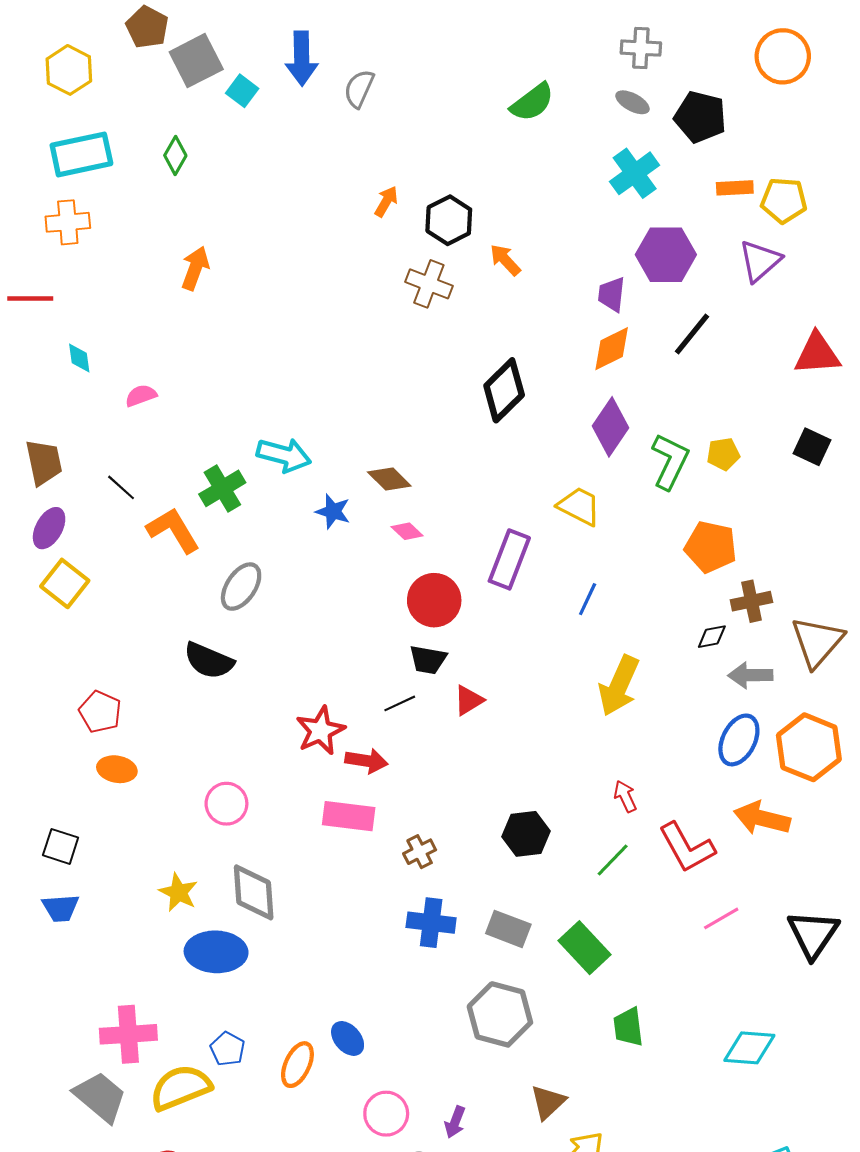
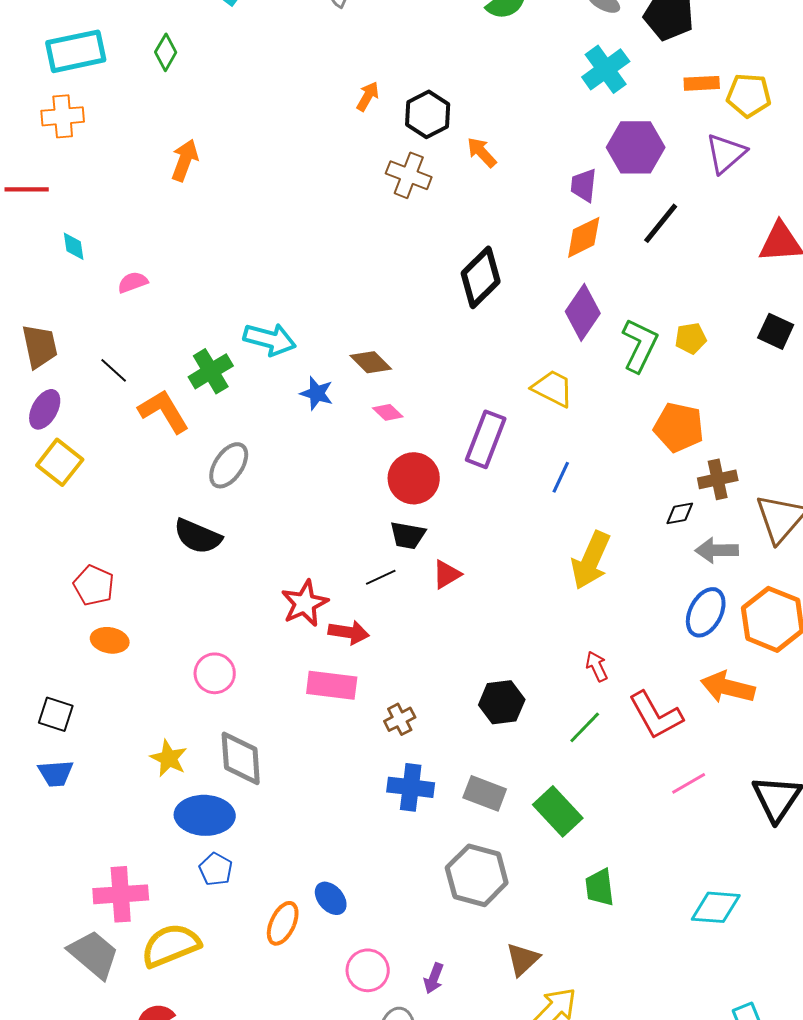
blue pentagon: (228, 1049) -> (216, 869), moved

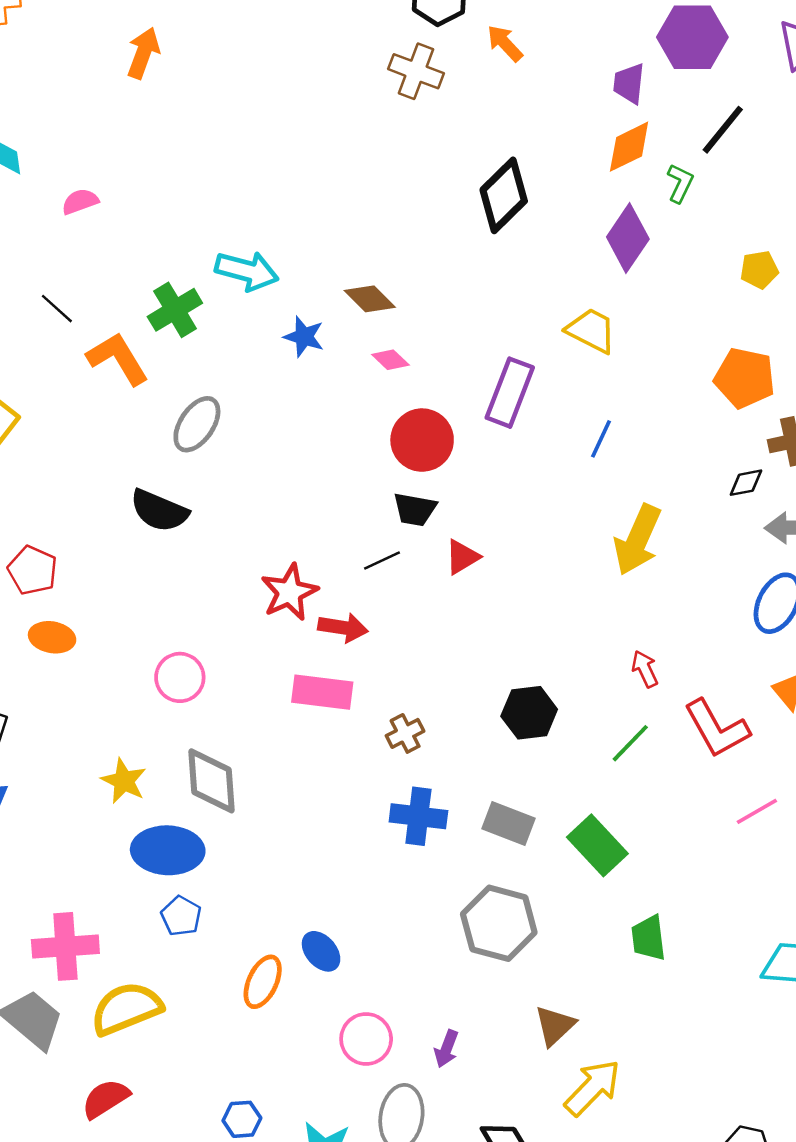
green L-shape: (640, 345) -> (680, 183), moved, size x0.6

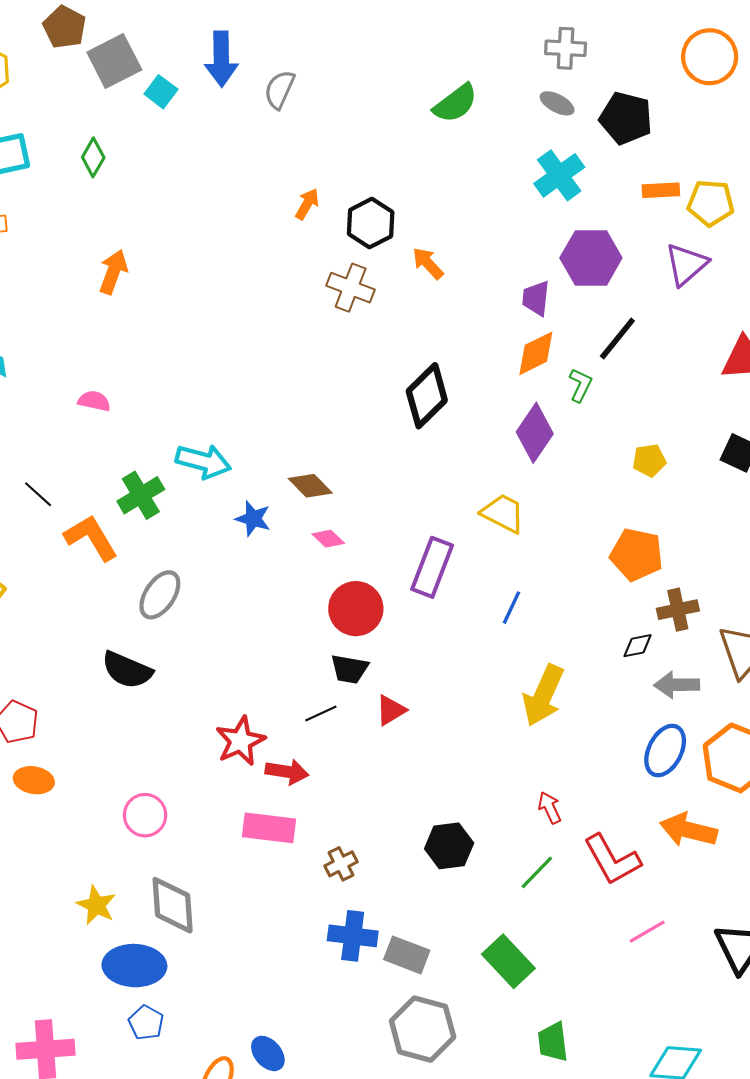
pink semicircle: (80, 201) -> (94, 401), moved, turned 32
gray rectangle: (509, 824) -> (407, 955), moved

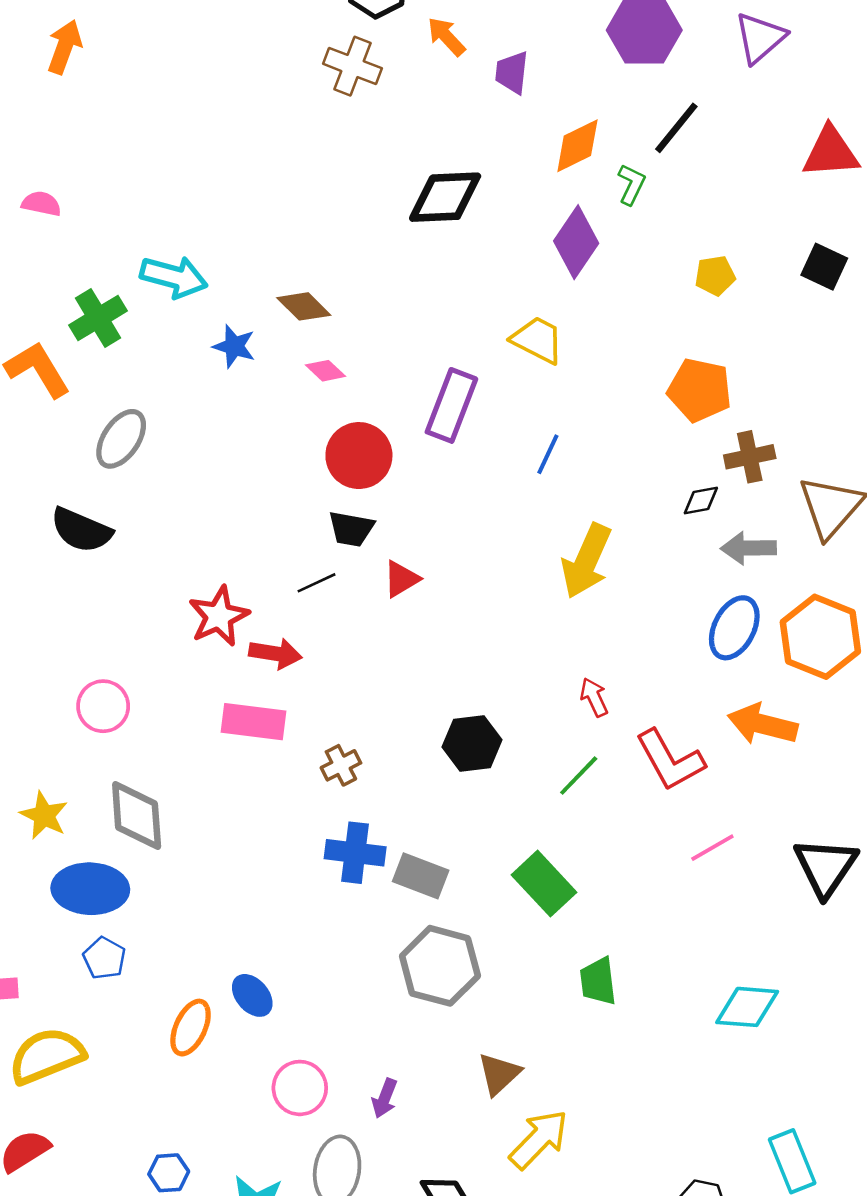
purple trapezoid: (536, 298) -> (512, 73), moved
black diamond: (427, 396) -> (445, 197), turned 42

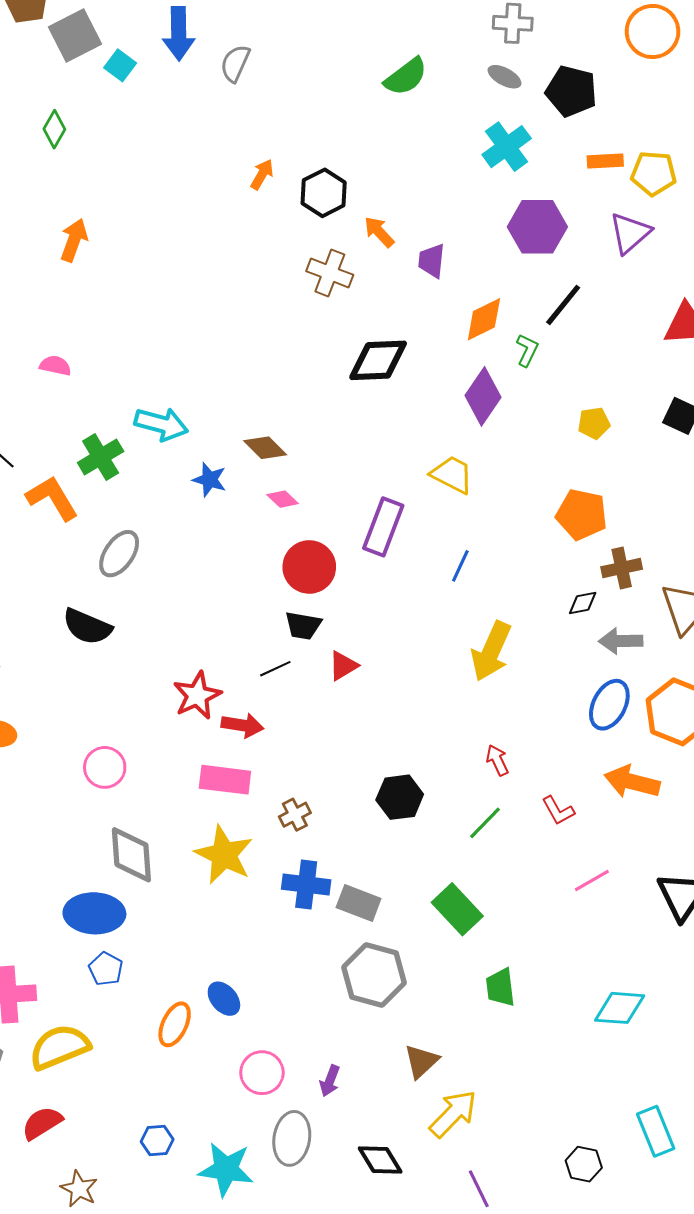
brown cross: (352, 66) -> (330, 273), moved
red L-shape: (670, 760) -> (558, 811), size x0.6
yellow star: (44, 815) -> (224, 855), moved, size x1.5

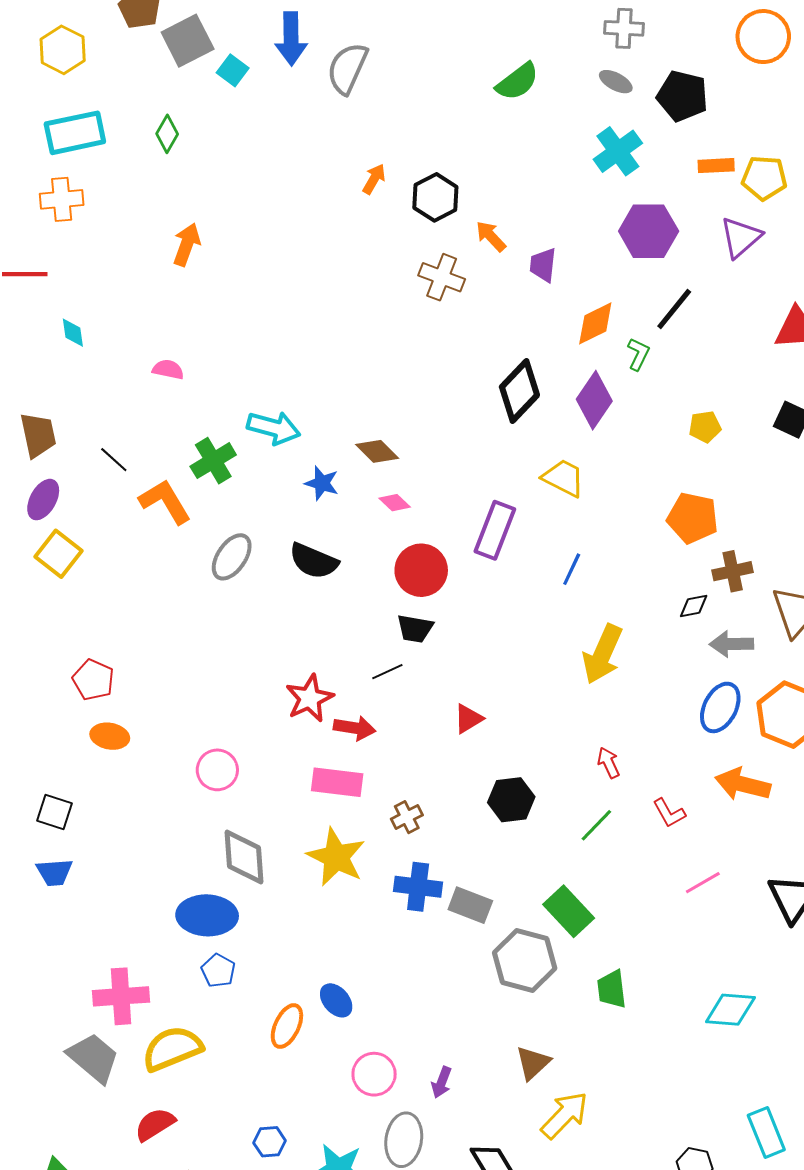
gray semicircle: (235, 63) -> (347, 68), size x1.4
black diamond: (378, 360) -> (519, 391), moved, turned -44
black semicircle: (87, 627) -> (314, 561), moved
red triangle: (343, 666) -> (468, 719), moved
gray hexagon: (374, 975) -> (525, 960), moved

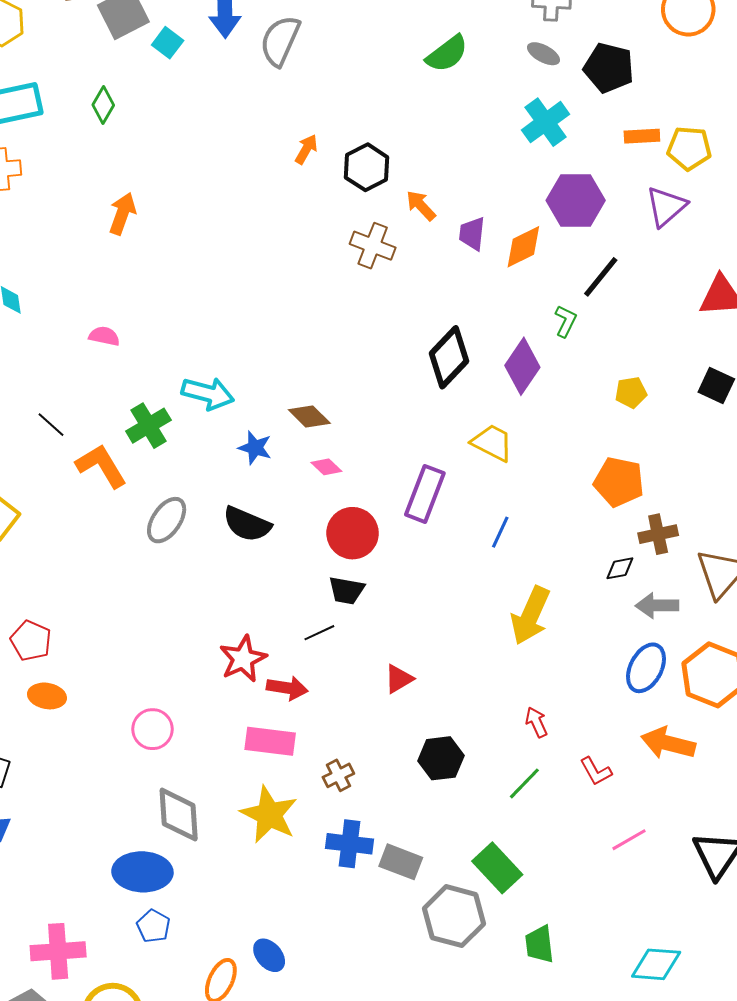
orange diamond: (595, 323) -> (523, 247), moved

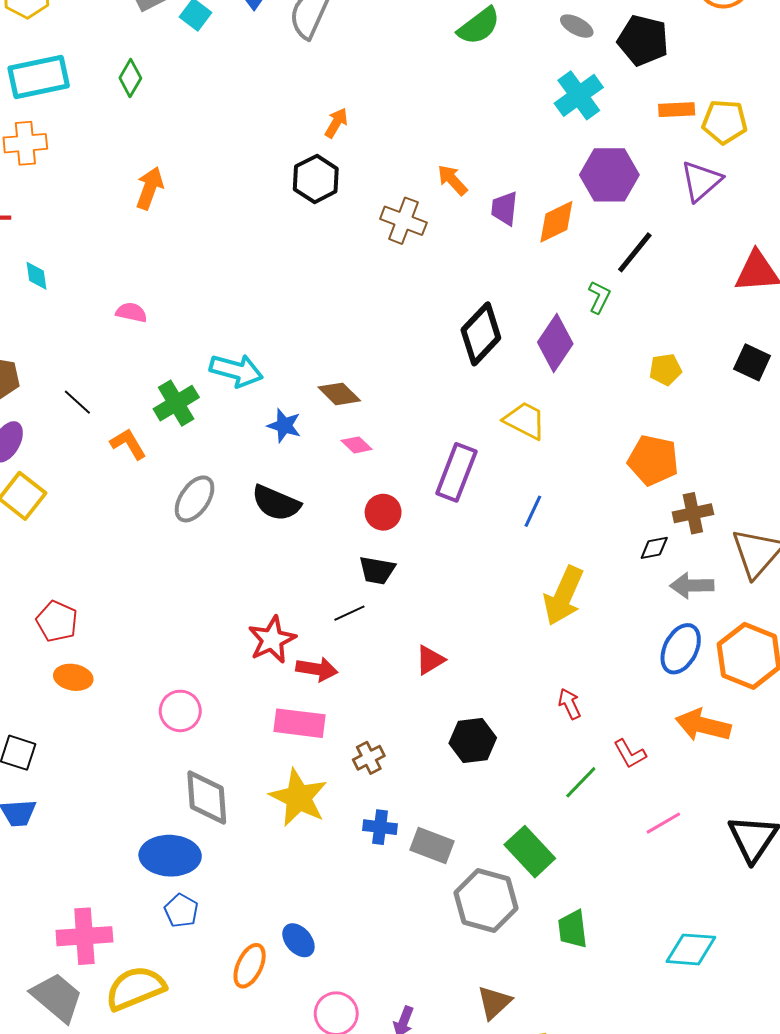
black hexagon: (367, 167) -> (316, 179), moved
orange L-shape: (101, 466) -> (128, 444), size x0.7
red circle: (353, 533) -> (383, 512), size x0.7
green line: (524, 783) -> (581, 782), moved
blue cross: (350, 844) -> (380, 827), size x0.7

